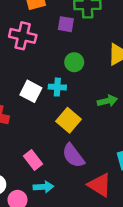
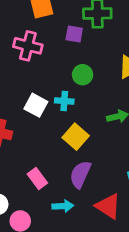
purple semicircle: (73, 156) -> (80, 174), turned 60
cyan arrow: (43, 187) -> (63, 206), moved

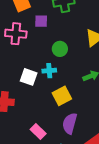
purple square: (74, 34) -> (41, 21), moved
yellow square: (76, 137) -> (62, 96), turned 30

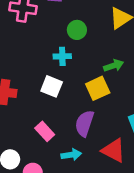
white square: (29, 77) -> (52, 86), moved
yellow square: (62, 96) -> (98, 88), moved

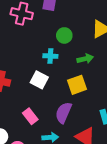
green arrow: (114, 66) -> (85, 59), moved

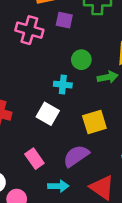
green arrow: (85, 59) -> (108, 77), moved
purple semicircle: (64, 113) -> (76, 156), turned 30

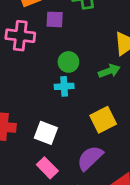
green circle: (81, 60) -> (68, 62), moved
white square: (48, 114) -> (46, 133), moved

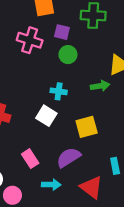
green circle: (68, 62) -> (68, 55), moved
white square: (46, 133) -> (46, 116), moved

